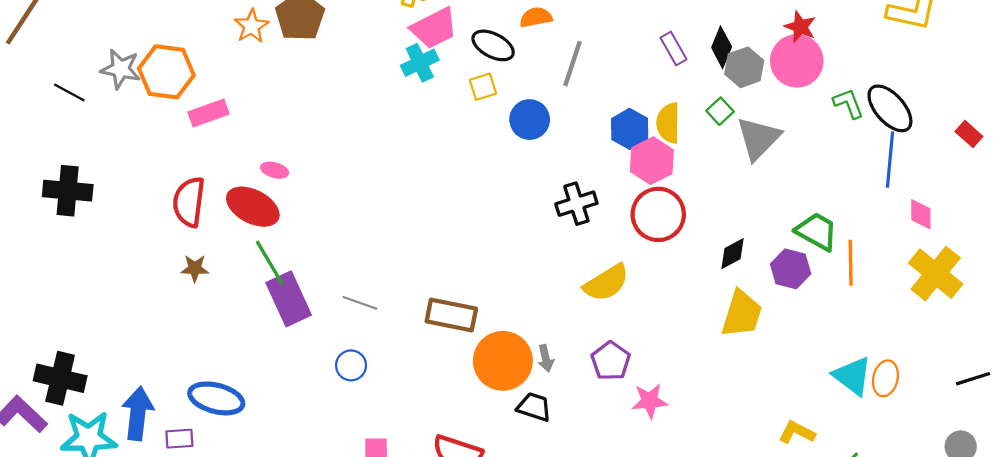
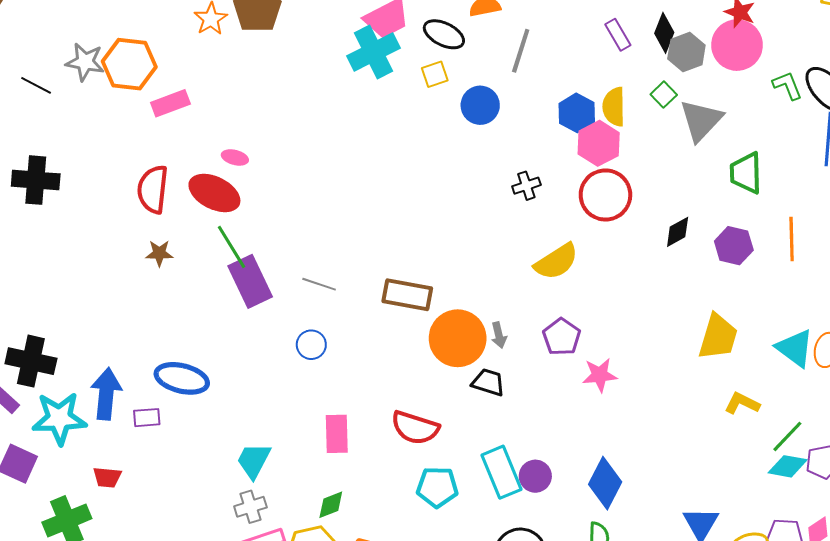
cyan cross: (420, 63) -> (374, 52), size x1.4
black cross: (576, 204) -> (526, 186), size x0.7
green trapezoid: (817, 231) -> (746, 173), moved, turned -120
yellow trapezoid: (742, 314) -> (718, 337), moved

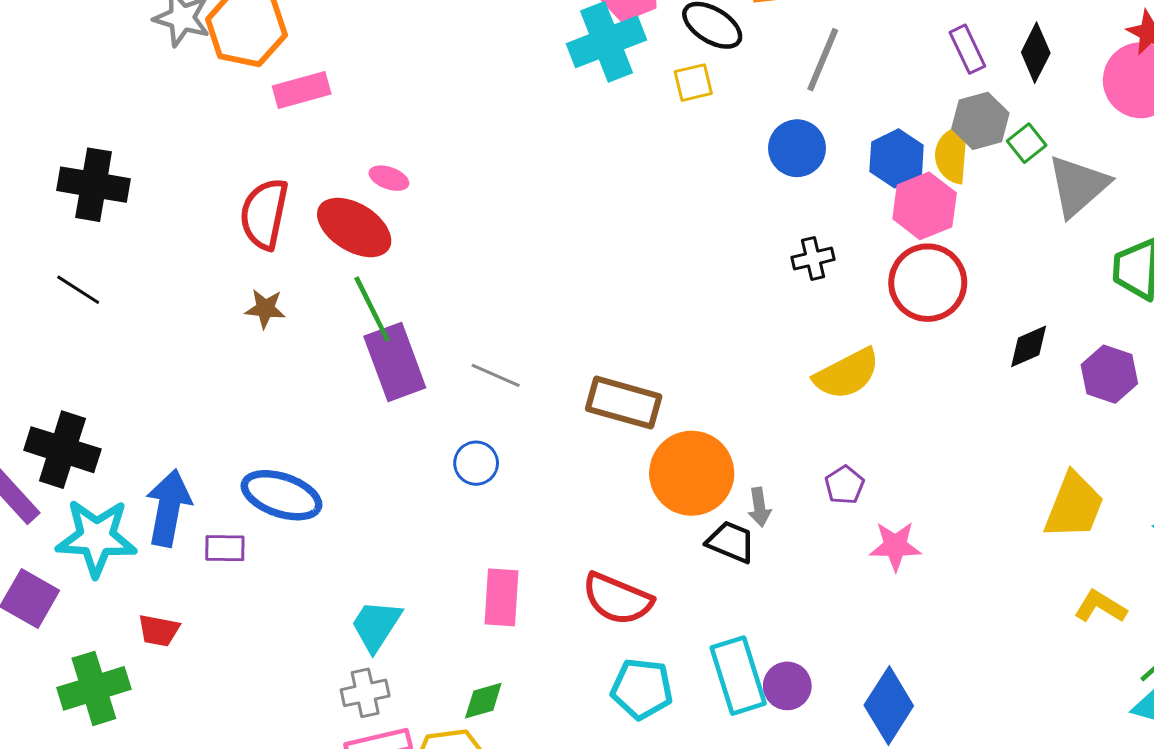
gray hexagon: (686, 52) -> (980, 121), moved
black line: (36, 85) -> (78, 290), moved
blue circle: (480, 105) -> (797, 148), moved
gray arrow: (499, 335) -> (759, 507), moved
purple pentagon: (562, 337) -> (844, 485), size x0.7

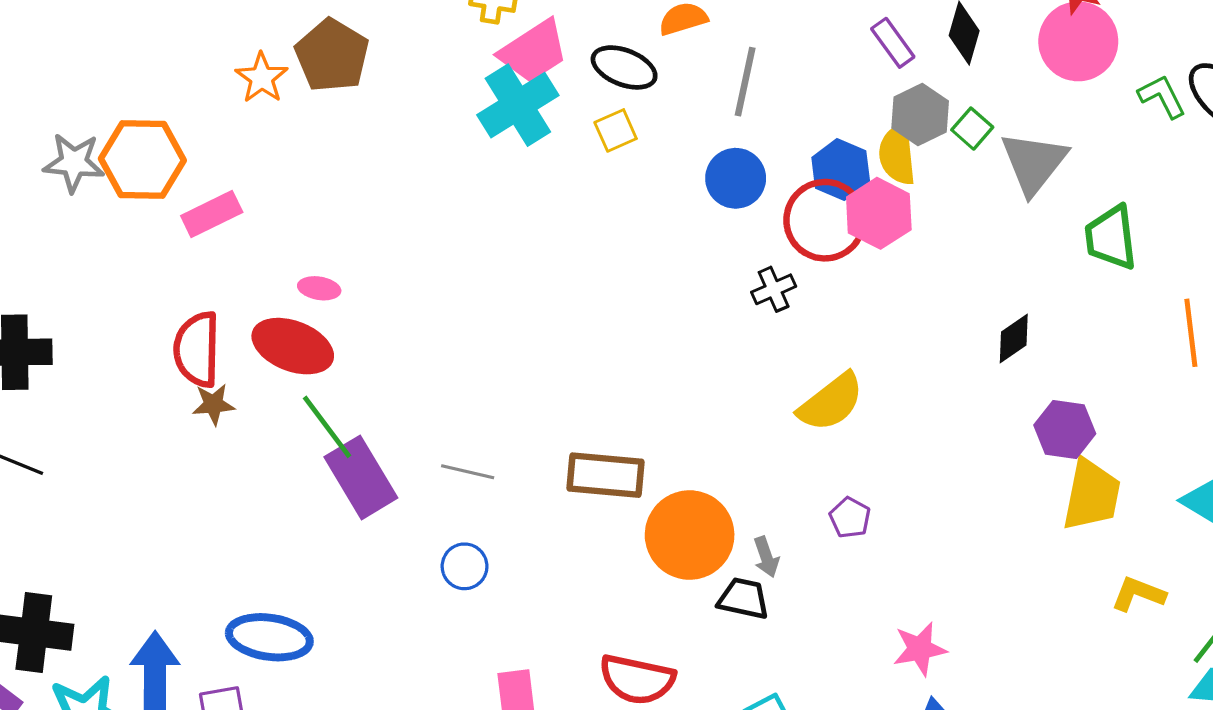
red circle: (928, 283) -> (825, 220), moved
brown star: (265, 309) -> (213, 404), moved
purple hexagon: (1109, 374) -> (1065, 429), moved
pink star: (895, 546) -> (920, 649), moved

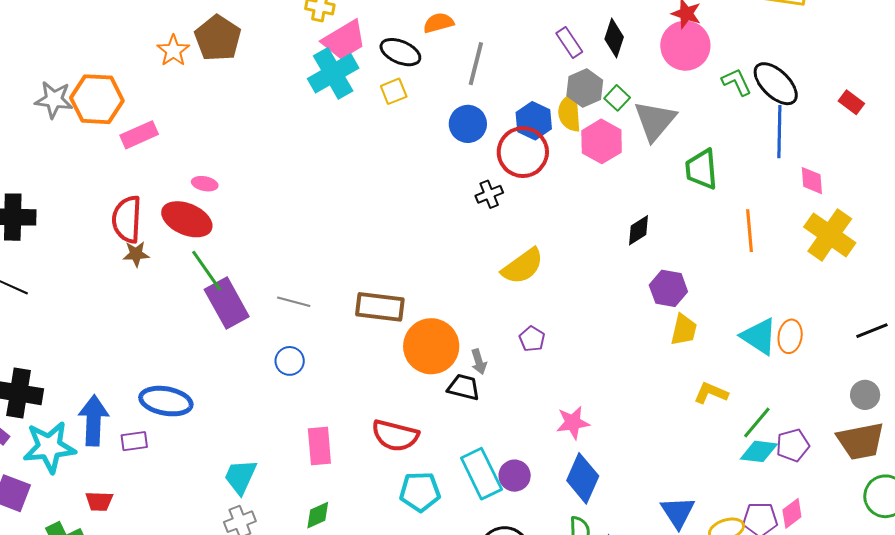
pink hexagon: (879, 213) -> (602, 141), moved
yellow trapezoid: (1092, 495) -> (684, 330), size x0.7

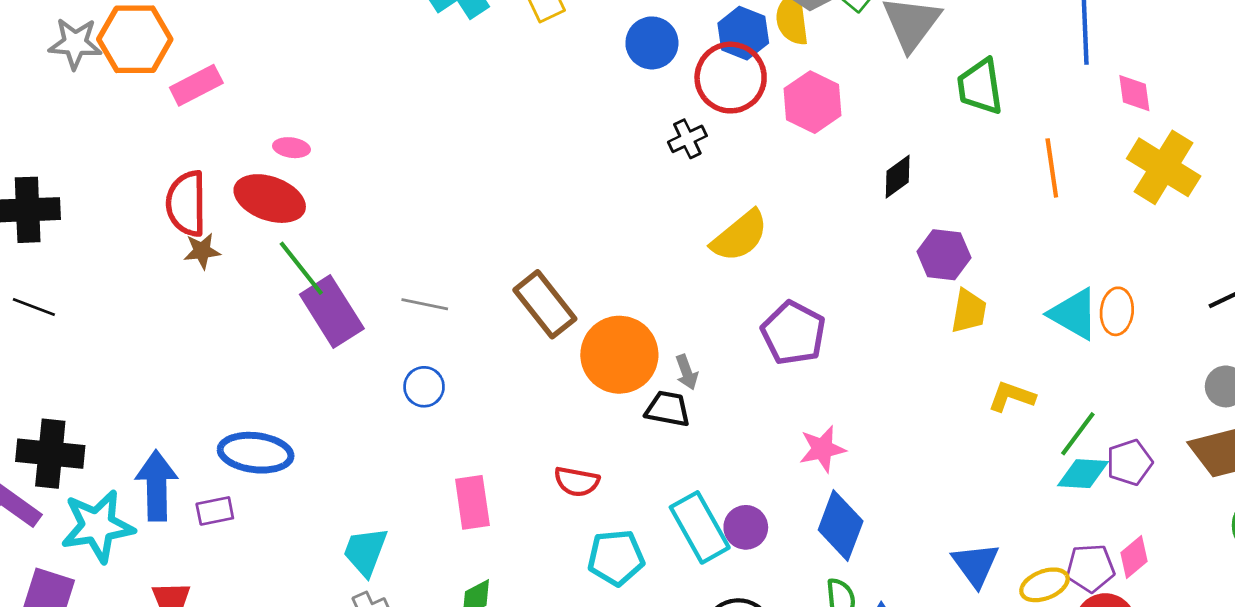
pink hexagon: (602, 141) -> (812, 102), moved
brown rectangle: (380, 307) -> (545, 304), turned 48
purple pentagon: (532, 339) -> (793, 333), moved, size x1.8
red semicircle: (395, 435) -> (577, 482), size x0.7

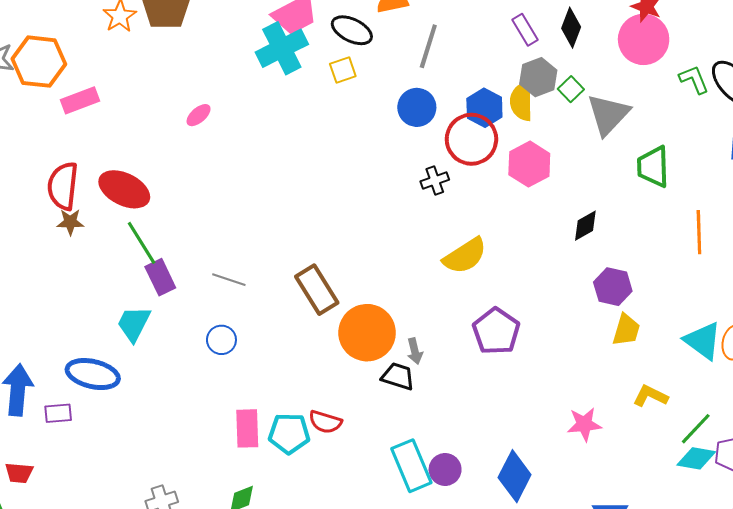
pink ellipse: (291, 148) -> (199, 115), moved, turned -55
purple rectangle: (332, 312) -> (160, 277), size x0.7
pink star: (822, 449) -> (584, 424), moved
cyan trapezoid: (365, 551) -> (134, 324), moved
cyan pentagon: (616, 558) -> (289, 433), moved

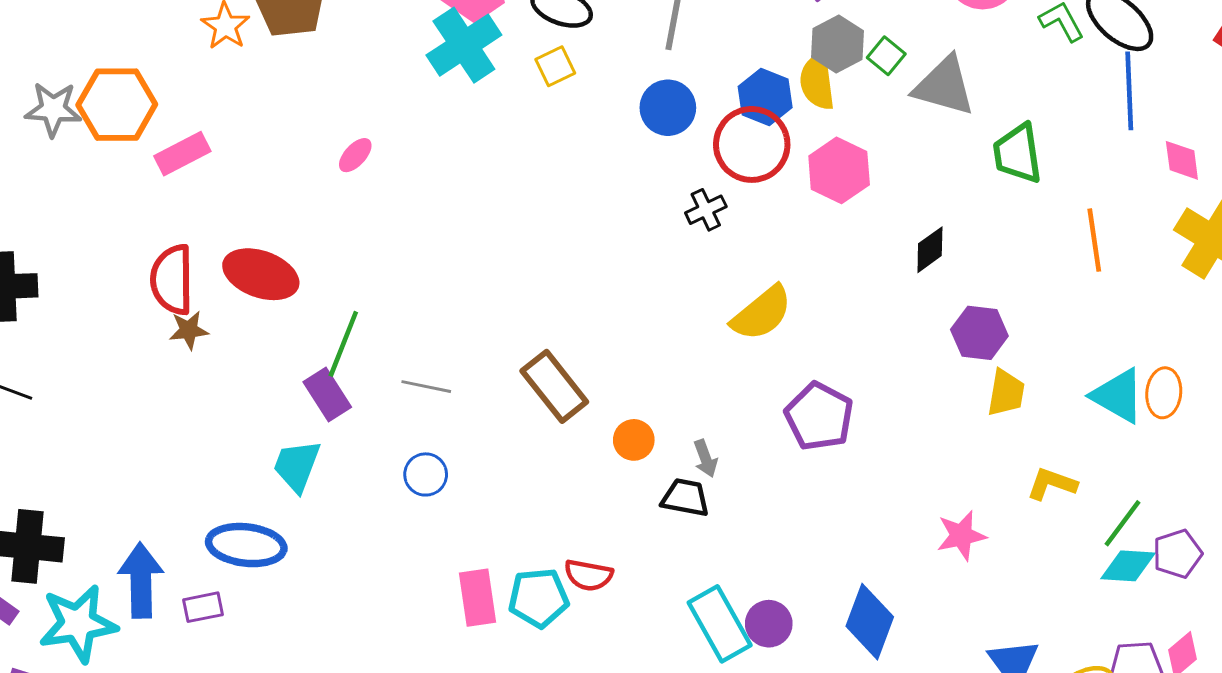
gray triangle: (608, 114) -> (944, 86), turned -51
green line: (142, 243) -> (343, 344), moved, turned 60
orange circle: (367, 333) -> (634, 440), size x0.5

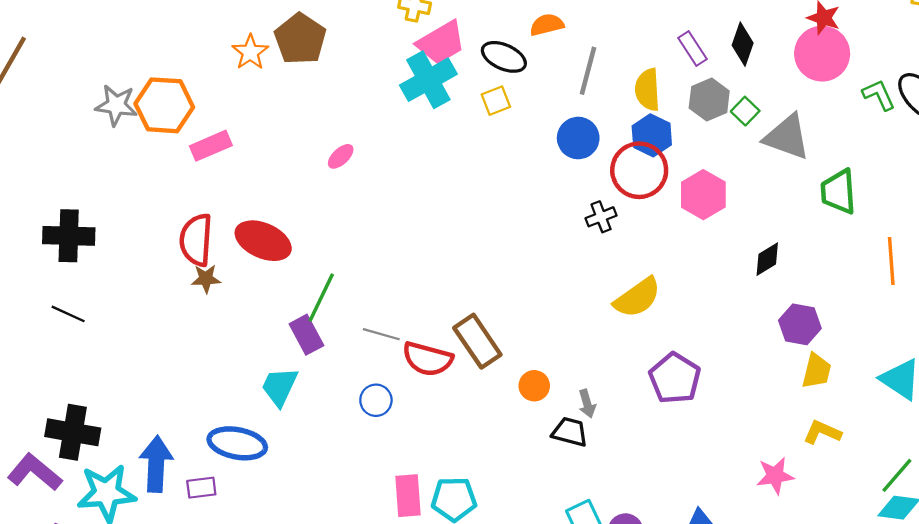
yellow semicircle: (817, 82) -> (648, 90), moved
yellow L-shape: (1052, 484) -> (822, 432), moved
red semicircle: (588, 575) -> (428, 359), moved, size x1.4

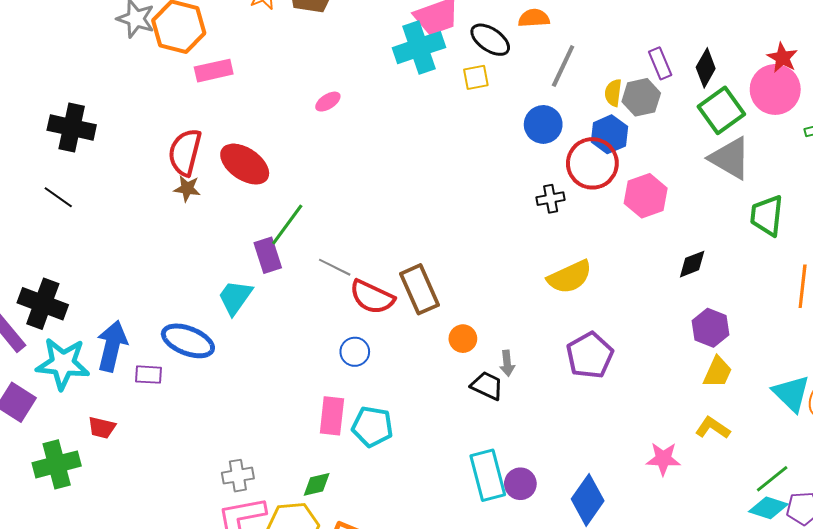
yellow semicircle: (648, 90) -> (613, 93), size x0.7
gray hexagon: (709, 100) -> (641, 97), moved
green square: (745, 111) -> (721, 110), moved, size x1.8
blue circle: (376, 400) -> (355, 352), moved

